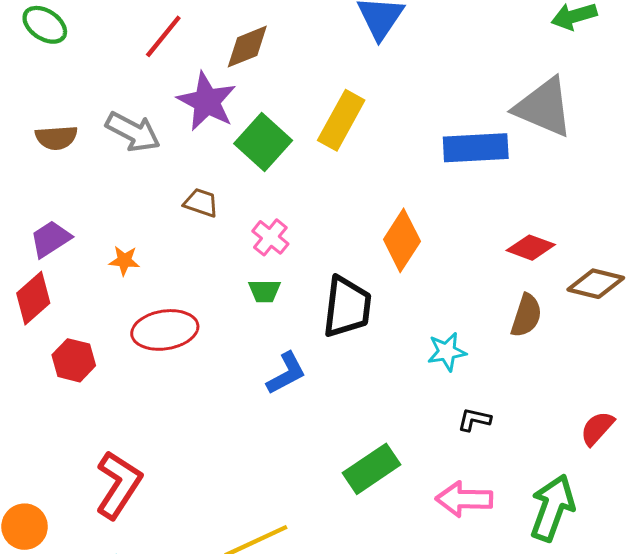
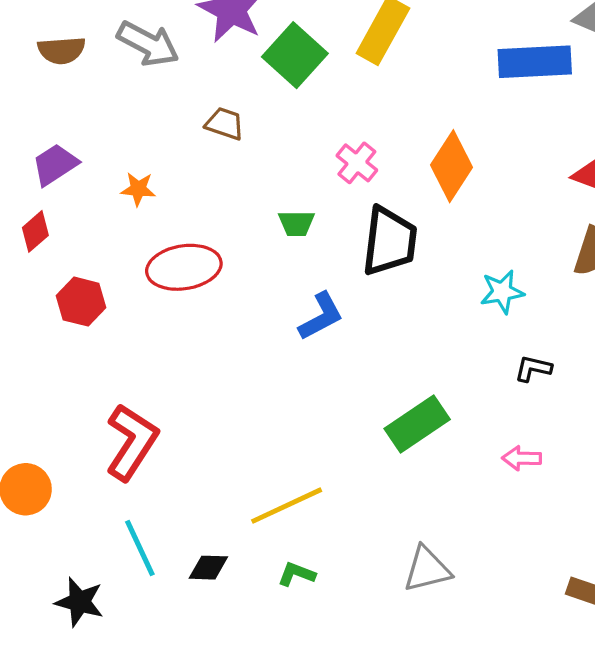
pink cross: (270, 237) -> (357, 163), moved
red diamond: (33, 298) -> (35, 231), size x0.7
pink arrow: (464, 499) -> (522, 458), size x0.6

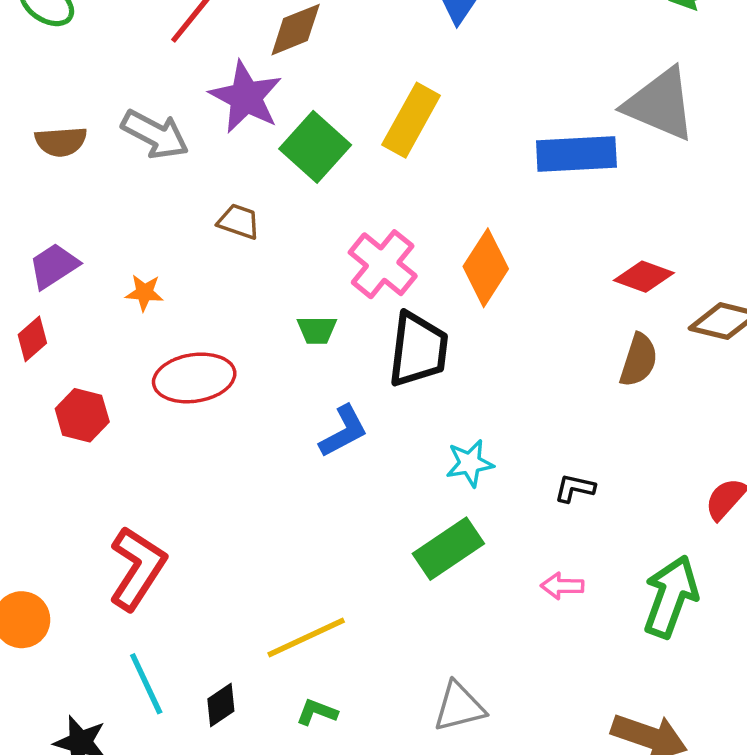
pink cross: (357, 163) -> (383, 264), size x1.5
cyan star: (502, 292) -> (470, 463), moved
black diamond: (208, 568) -> (221, 705), turned -36

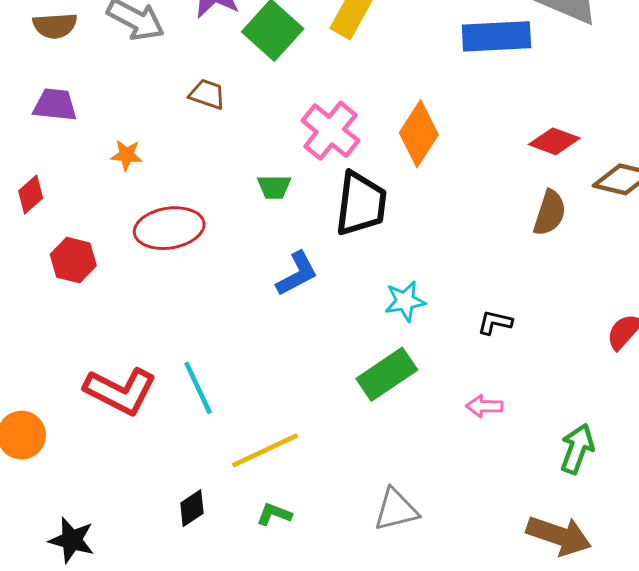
purple trapezoid: (54, 266) -> (55, 105), moved, turned 39
red L-shape: (137, 568) -> (120, 391), turned 84
green arrow: (671, 597) -> (577, 449), moved, size x0.7
cyan line: (146, 684) -> (198, 388), moved

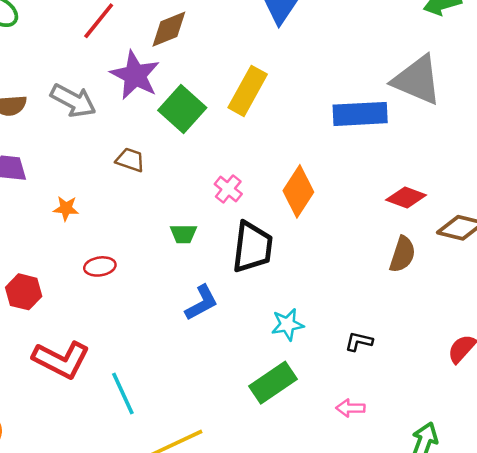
pink cross: (330, 131) -> (228, 189), size x0.6
red ellipse: (169, 228) -> (100, 266), size x0.6
red L-shape: (120, 391) -> (61, 360), moved

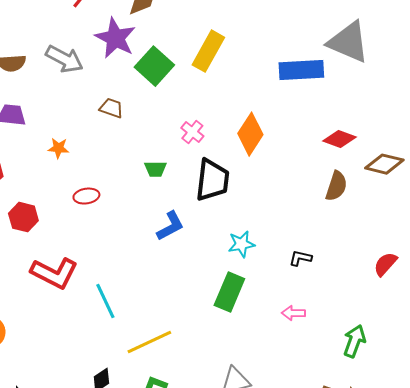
green rectangle: (273, 383) -> (229, 292), turned -33

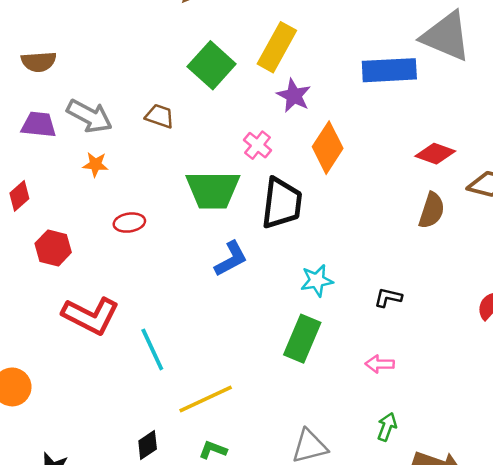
purple star: (115, 38) -> (294, 96), moved, size x0.7
gray arrow: (64, 59) -> (89, 116), moved
green trapezoid: (155, 169) -> (213, 190), size x2.0
green arrow: (354, 341) -> (387, 427), moved, size x0.7

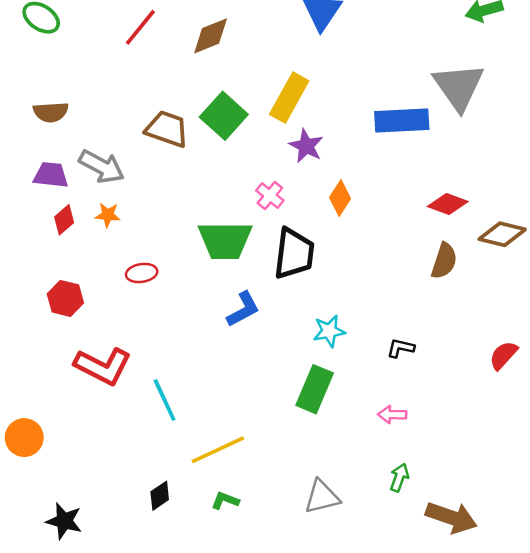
gray triangle: (446, 36) -> (459, 87), turned 32
brown trapezoid: (160, 116) -> (167, 129), moved, size x1.5
orange diamond: (328, 148) -> (340, 198), size x0.7
red diamond: (19, 196) -> (64, 220), moved

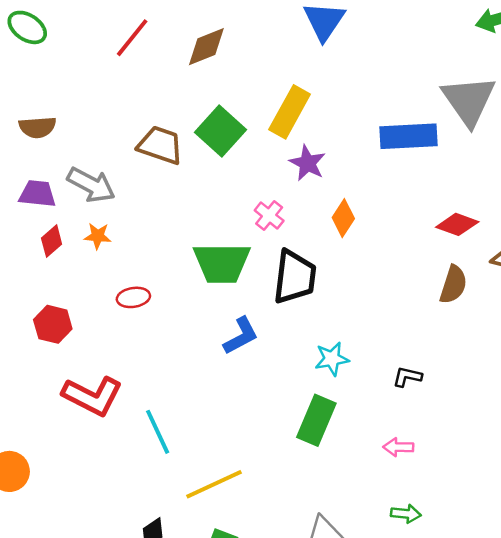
green arrow: (399, 477) -> (406, 514), turned 76

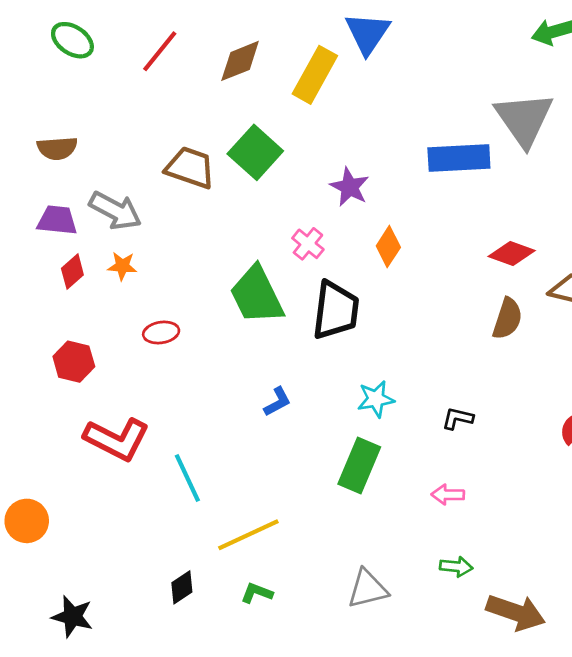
green ellipse: (27, 27) -> (72, 40), moved
yellow rectangle: (290, 112) -> (315, 75), moved
green trapezoid: (222, 263) -> (257, 295), turned 64
blue L-shape: (241, 336) -> (277, 402), moved, size x0.7

